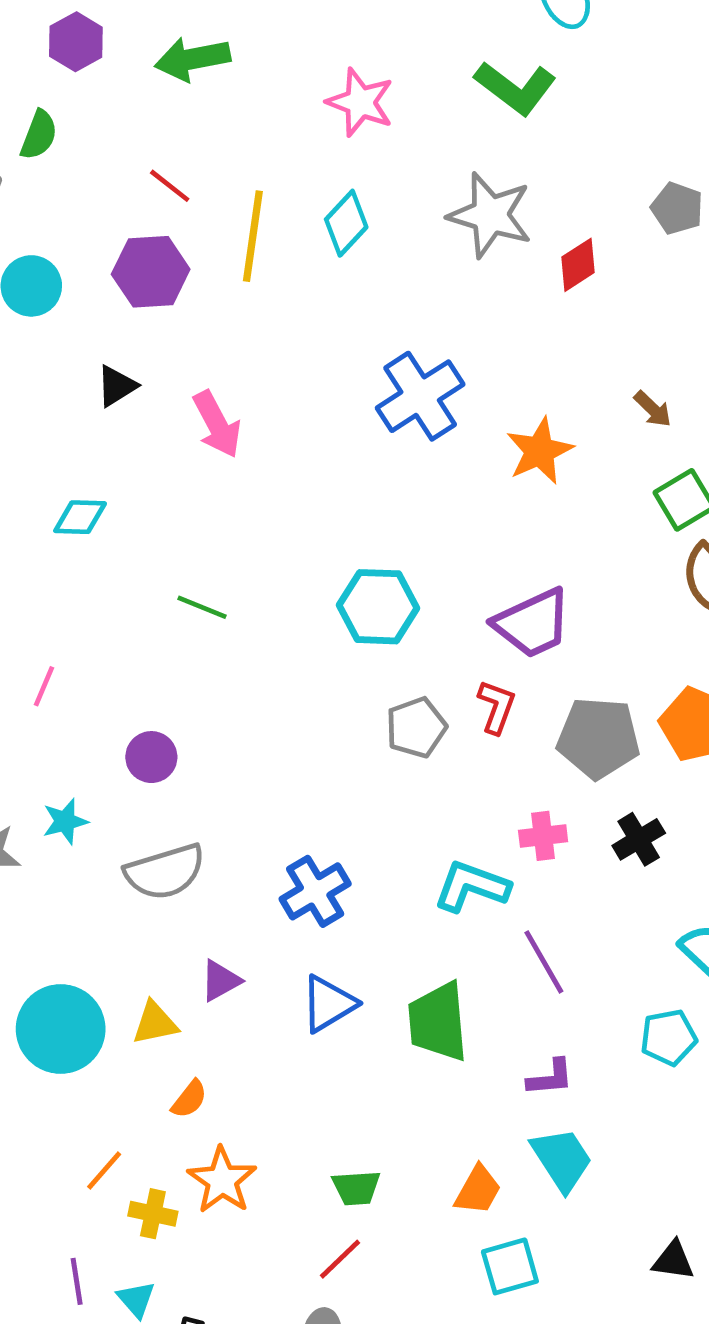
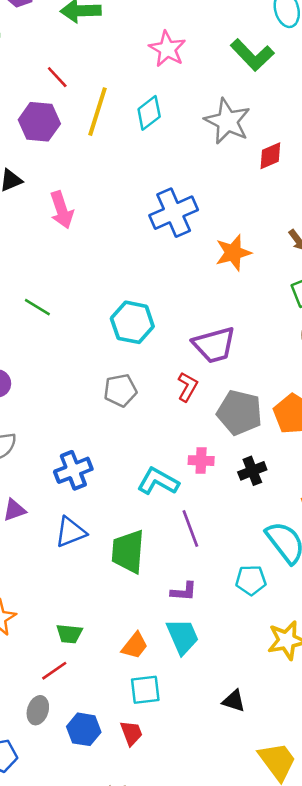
gray pentagon: (416, 727) -> (120, 390), moved

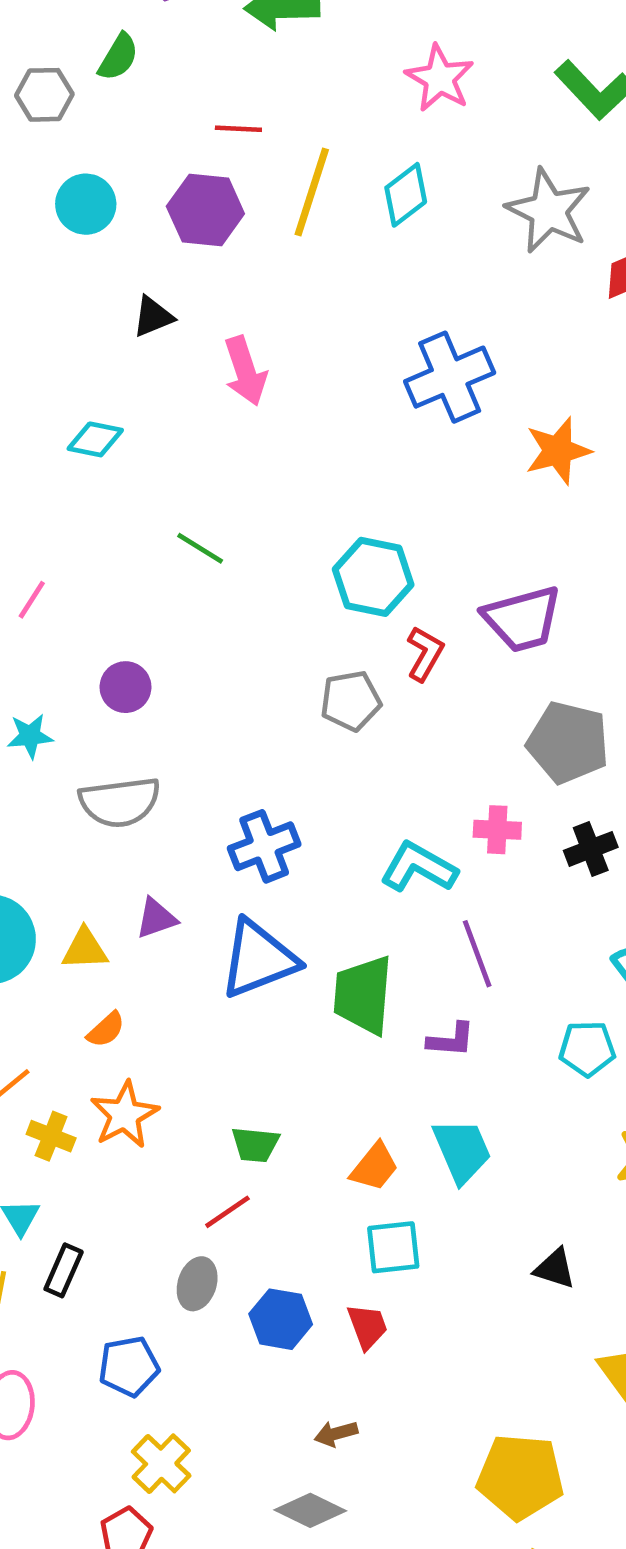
red line: (57, 77) -> (238, 129), turned -45
red L-shape: (187, 387) -> (425, 654), moved
blue triangle: (71, 532) -> (258, 959), size x1.4
purple L-shape: (184, 591) -> (451, 1040), moved

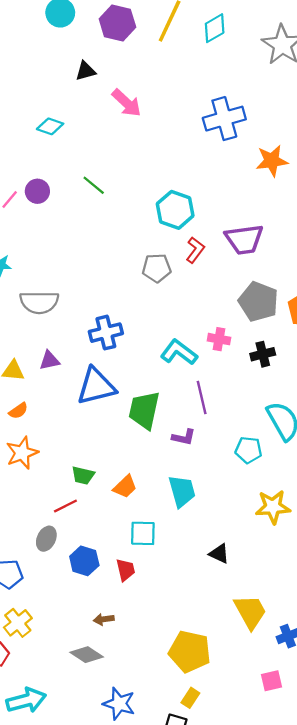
pink arrow: (245, 371) -> (127, 103), turned -36
purple circle: (125, 687) -> (37, 191), moved
orange trapezoid: (374, 1167) -> (125, 487), moved

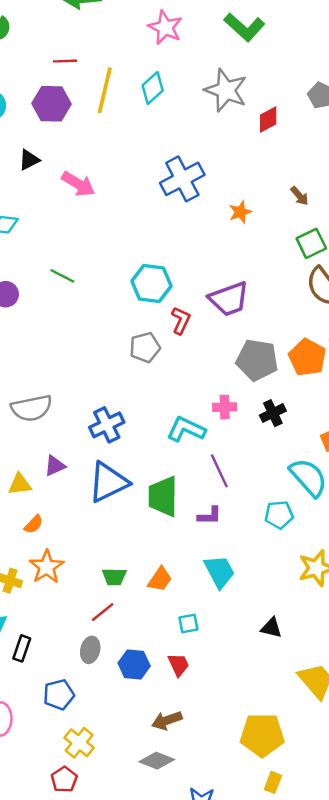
orange star: (272, 161) -> (240, 212), size x0.7
cyan square: (143, 533) -> (188, 623), size x0.7
brown arrow: (104, 619) -> (167, 720), size x1.4

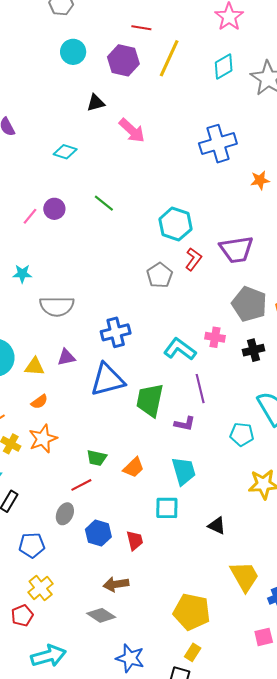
cyan diamond: (153, 88) -> (224, 66), moved
gray pentagon: (145, 347) -> (160, 275), turned -30
cyan square: (188, 623) -> (167, 508), moved, size x1.4

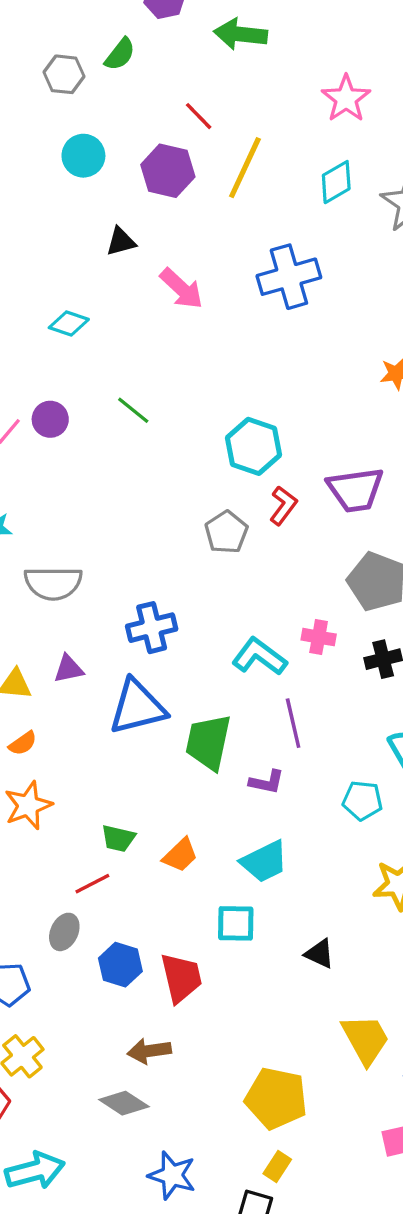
red line: (141, 28) -> (199, 116), turned 36
blue cross: (218, 144) -> (289, 277), moved
cyan trapezoid: (184, 471) -> (264, 862), turned 80
red trapezoid: (135, 541) -> (181, 978), size x1.5

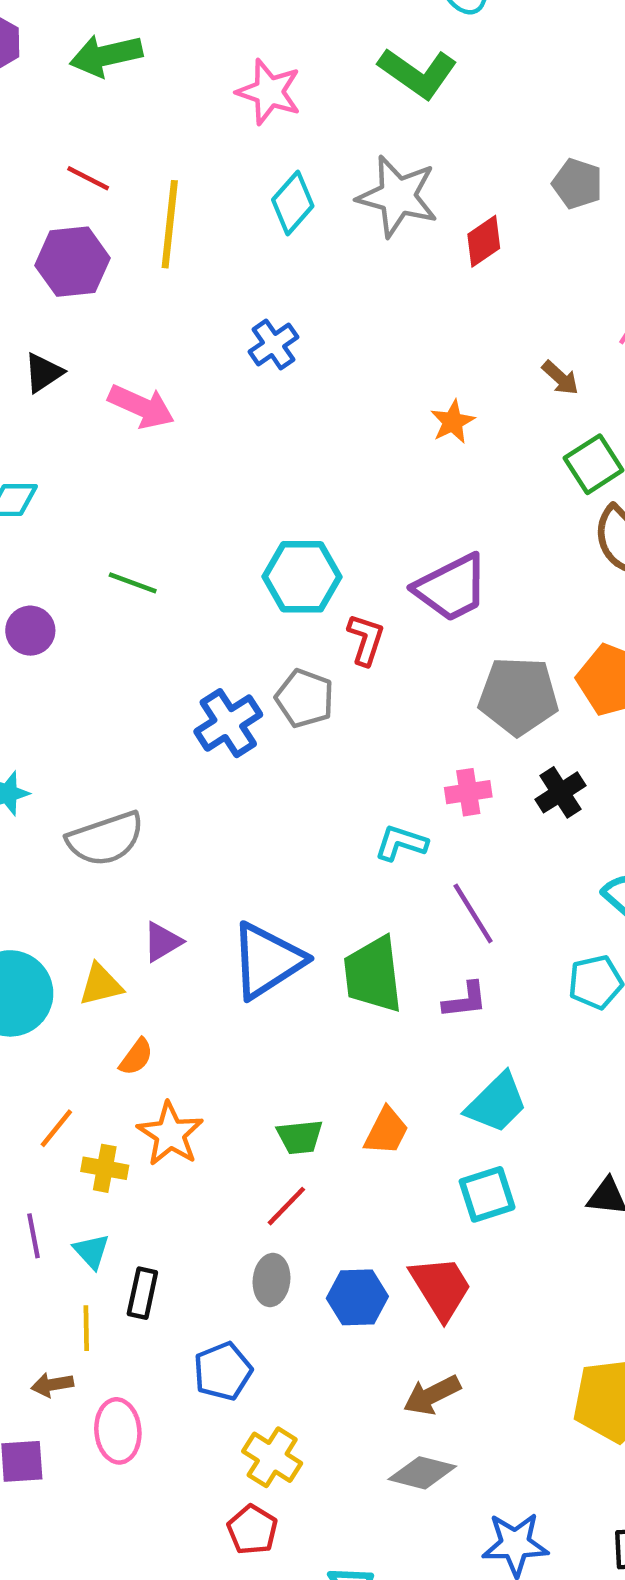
blue cross: (289, 277) -> (273, 344), size x0.6
blue cross: (152, 628) -> (228, 723), moved
cyan L-shape: (259, 657) -> (401, 843), size x0.7

